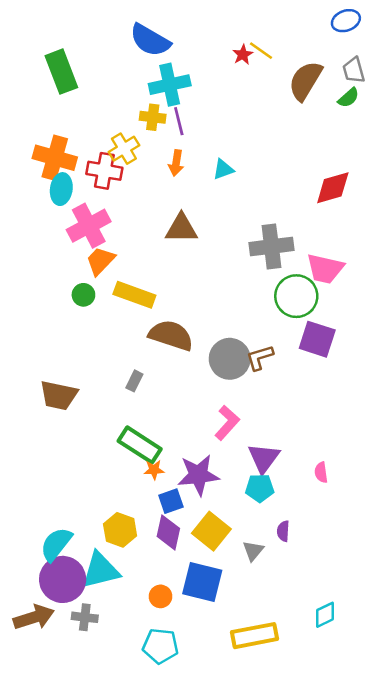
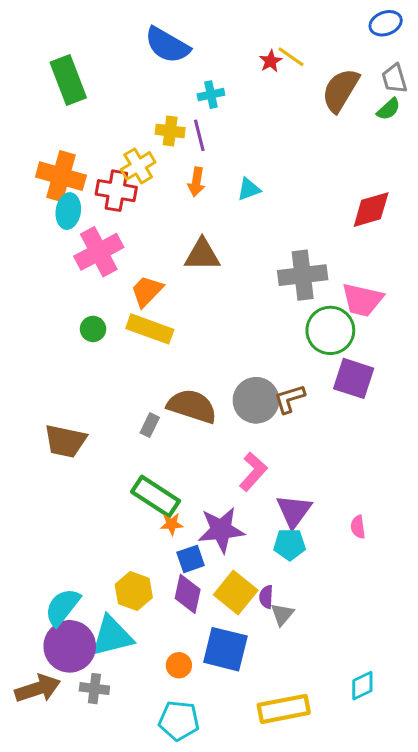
cyan cross: (170, 85) -> (211, 95), moved, size x0.6
orange trapezoid: (100, 261) -> (147, 291), moved
brown semicircle: (171, 335) -> (192, 406), moved
purple semicircle: (283, 531) -> (266, 597), moved

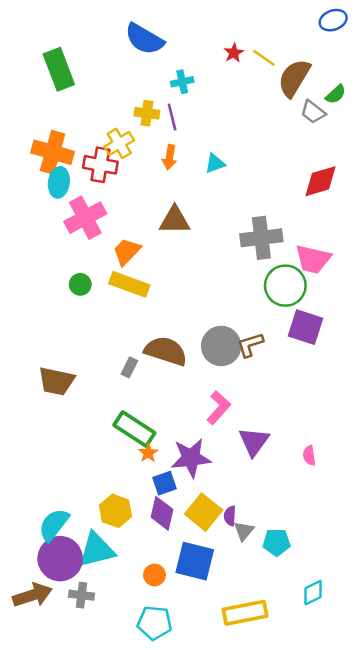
yellow line: (291, 57) -> (264, 58), moved
gray trapezoid: (394, 79) -> (313, 112), moved, turned -36
orange star: (172, 524) -> (148, 453), turned -30
cyan pentagon: (290, 544) -> (277, 542), moved

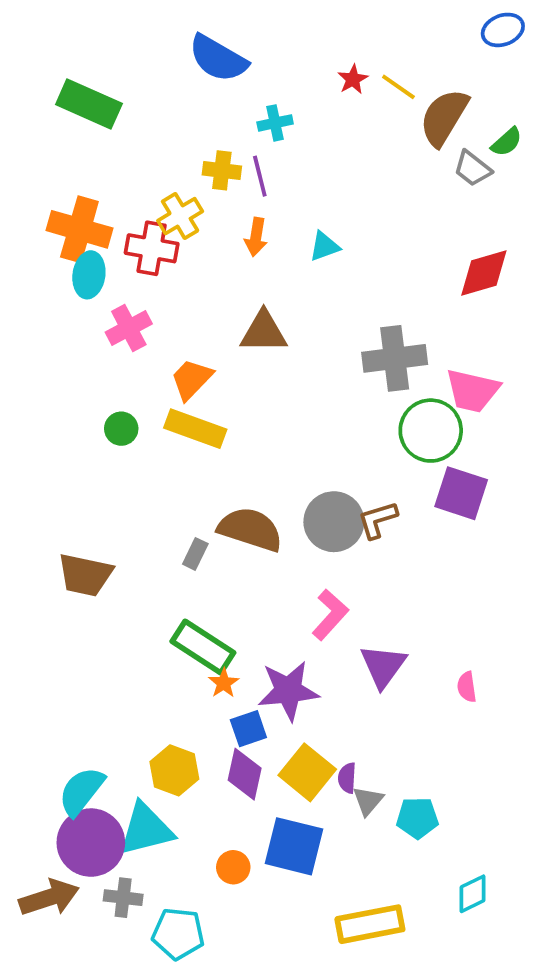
green rectangle: (59, 69) -> (89, 104), turned -45
pink cross: (85, 218) -> (129, 328), size x0.7
cyan pentagon: (154, 623) -> (178, 934), moved

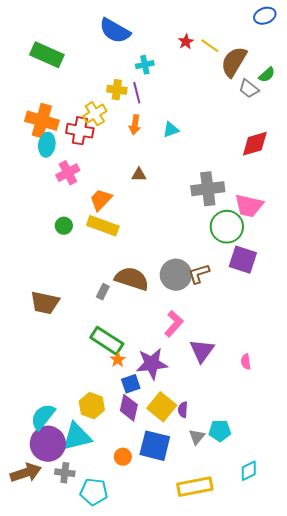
brown triangle: (264, 332) -> (139, 175), size x0.6
gray triangle: (368, 801) -> (197, 437), moved

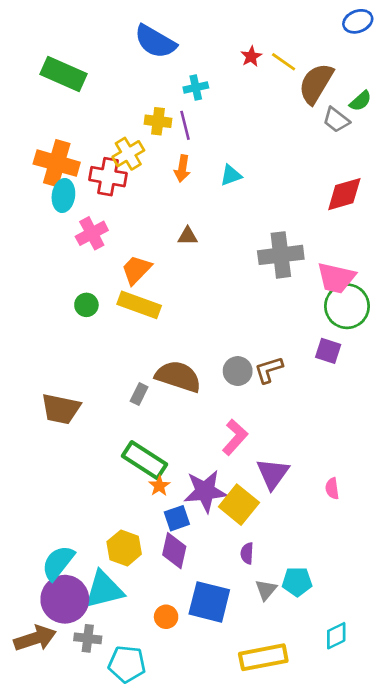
green circle: (227, 227) -> (347, 306), moved
purple square: (243, 260) -> (328, 351), size x0.7
gray circle: (176, 275) -> (238, 371), size x0.7
yellow square: (162, 407) -> (239, 505), moved

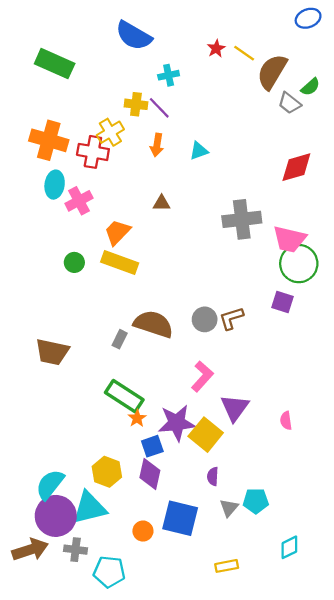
purple line: (185, 125) -> (159, 108), turned -30
cyan ellipse: (63, 196) -> (55, 185), moved
yellow rectangle: (263, 657) -> (227, 566), size x0.6

